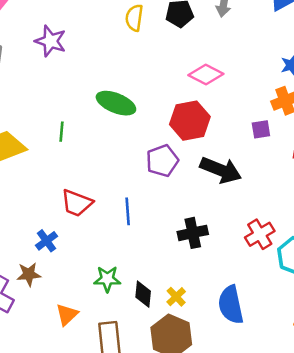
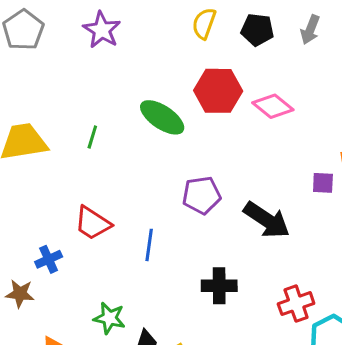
red hexagon: (190, 121) -> (218, 91), moved

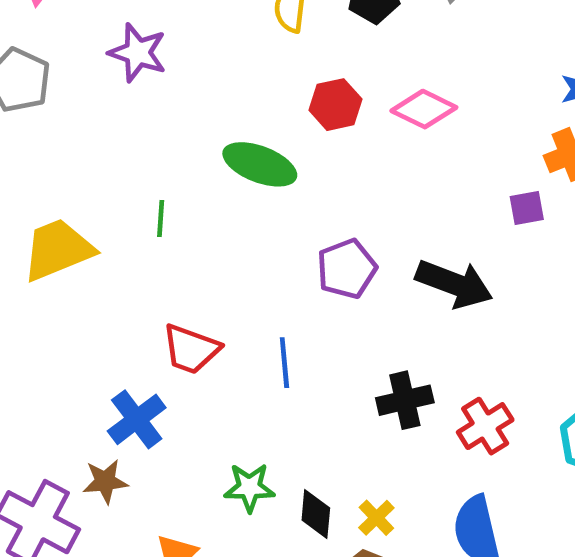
red hexagon: (218, 91) -> (335, 105), size x0.7
blue cross: (49, 259) -> (137, 419), size x1.4
red cross: (296, 304) -> (485, 426), moved

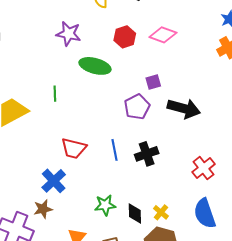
purple star: (138, 53) -> (69, 34), moved
purple square: (527, 208) -> (153, 82), moved
black cross: (405, 400) -> (147, 154), moved

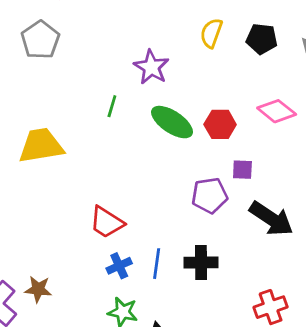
red hexagon: (125, 37) -> (220, 124), moved
green line: (55, 94) -> (112, 106), moved
blue line: (115, 150) -> (157, 264), moved
blue cross: (54, 181) -> (119, 266), moved, size x0.7

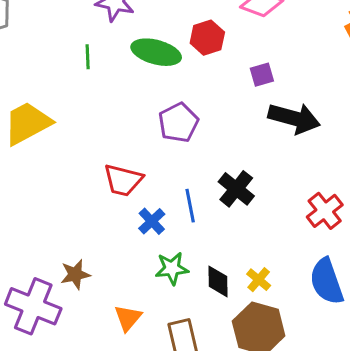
purple square: (242, 170) -> (262, 75), moved
purple pentagon: (210, 195) -> (178, 123), moved
black cross: (201, 263) -> (236, 189), turned -32

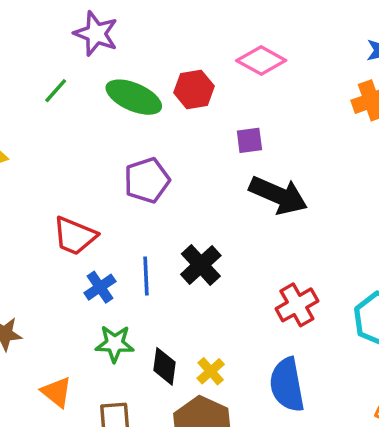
green line: (88, 57) -> (56, 91), turned 35
orange triangle: (128, 318) -> (57, 392), turned -40

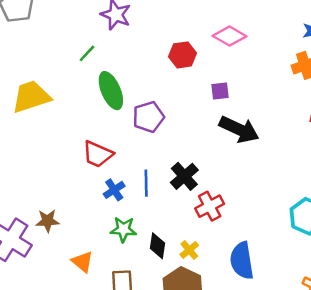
green ellipse: (134, 97) -> (111, 91), moved, turned 42
red cross: (297, 305) -> (210, 206), moved

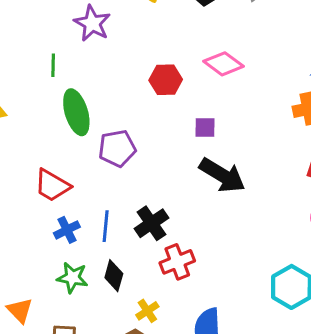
green line: (87, 53) -> (53, 65), turned -48
black diamond: (157, 246) -> (114, 276), moved

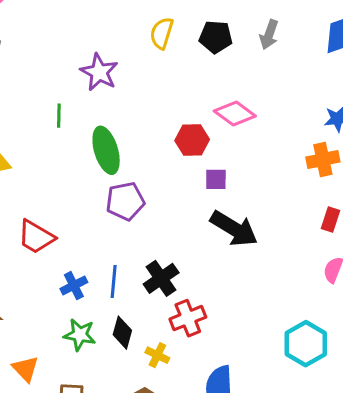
red hexagon: (166, 80) -> (192, 140), moved
green ellipse: (76, 112) -> (106, 150), moved
red trapezoid: (52, 185) -> (36, 237), moved
yellow cross: (147, 311) -> (157, 355), moved, turned -30

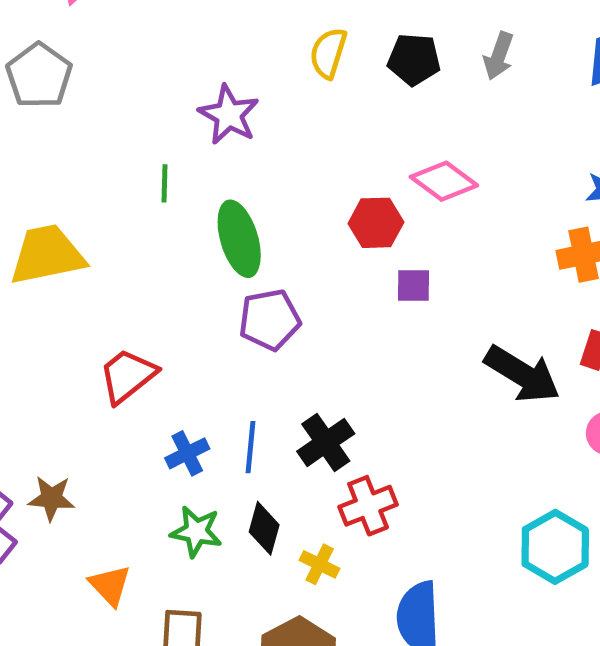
black arrow: (234, 229) -> (522, 374), moved
red trapezoid: (36, 237) -> (128, 376), turned 111

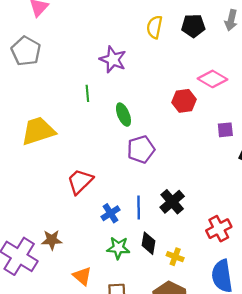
green ellipse: (239, 239) -> (123, 115), size x0.7
purple square: (414, 285) -> (225, 130), moved
red cross: (368, 506) -> (219, 229), moved

